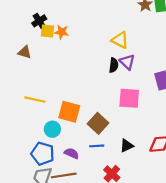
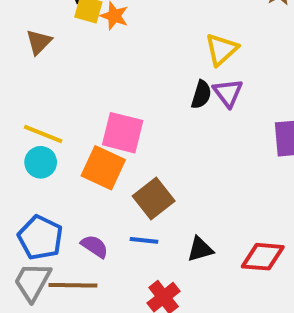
yellow triangle: (120, 40) -> (221, 49), turned 42
brown triangle: (25, 52) -> (39, 42), turned 48
pink square: (129, 98) -> (123, 133), moved
cyan circle: (52, 129) -> (41, 162), moved

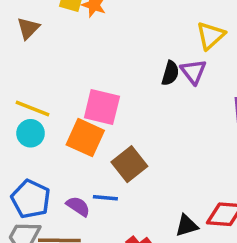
yellow triangle: (221, 49) -> (211, 36), moved
blue line: (144, 240) -> (105, 198), moved
black triangle: (200, 249) -> (187, 225), moved

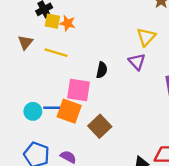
black semicircle: (170, 73) -> (102, 70), moved
yellow line: (32, 109) -> (56, 53), moved
blue line: (105, 198) -> (52, 108), moved

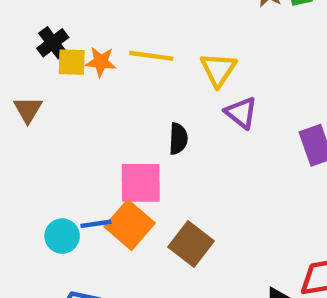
yellow triangle: (146, 37) -> (218, 69), moved
yellow line: (56, 53) -> (151, 56), moved
orange square: (69, 111) -> (130, 225), turned 30

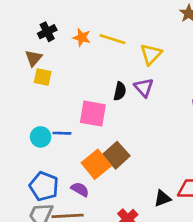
black cross: (53, 43) -> (47, 32), moved
yellow square: (72, 62) -> (43, 77), moved
purple triangle: (241, 113) -> (144, 88), moved
orange square: (130, 225) -> (96, 164), moved

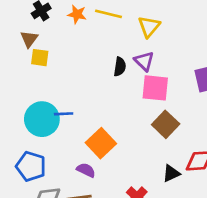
pink square: (93, 114) -> (155, 88), moved
cyan circle: (41, 137) -> (42, 119), size x1.6
brown square: (116, 155) -> (166, 124), moved
blue pentagon: (44, 186) -> (31, 166), moved

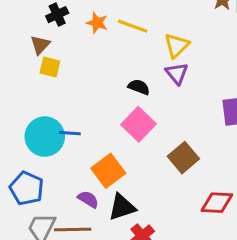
purple triangle: (144, 61) -> (177, 73), moved
black semicircle: (120, 67) -> (139, 87), turned -84
pink square: (155, 88) -> (139, 124), moved, turned 32
black triangle: (171, 173) -> (122, 207), moved, size x1.4

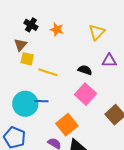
black cross: (57, 15) -> (31, 25), turned -32
yellow line: (133, 26) -> (48, 72), moved
yellow triangle: (177, 45) -> (97, 32), moved
purple triangle: (177, 73) -> (109, 61), turned -49

